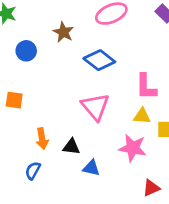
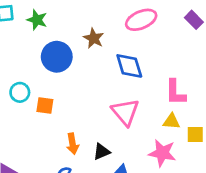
blue circle: (26, 51) -> (57, 57), size x1.5
blue diamond: (99, 60) -> (129, 66), turned 36
black triangle: (71, 147) -> (102, 152), turned -30

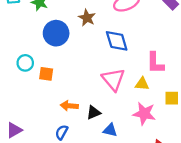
yellow triangle: (171, 121) -> (142, 84), moved
orange arrow: (73, 144) -> (69, 106), turned 105

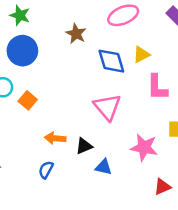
blue circle: (56, 33) -> (22, 51), moved
orange square: (46, 74) -> (28, 100), turned 32
yellow triangle: (142, 84) -> (141, 55), moved, turned -32

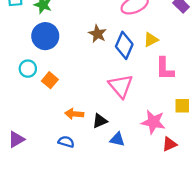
brown star: (76, 34) -> (97, 34), moved
blue diamond: (111, 61) -> (124, 45), turned 40
blue semicircle: (46, 170) -> (66, 142), turned 77
red triangle: (162, 187) -> (169, 144), moved

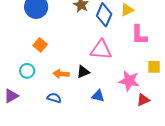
cyan circle: (28, 69) -> (27, 71), moved
pink triangle: (121, 86) -> (101, 50), turned -45
black triangle: (100, 121) -> (83, 72), moved

